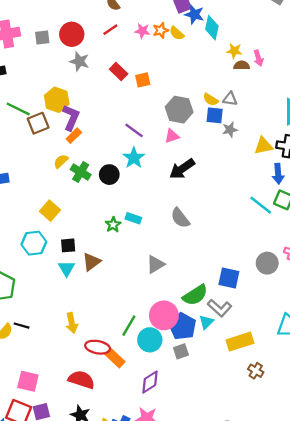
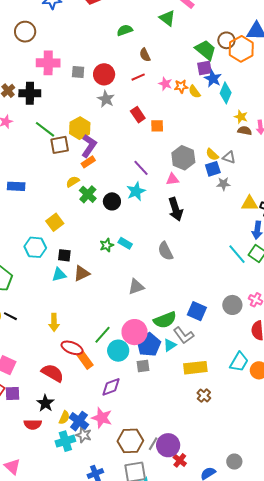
blue square: (215, 115) -> (213, 169), turned -35
black arrow: (182, 169) -> (176, 209), turned -85
cyan triangle: (67, 268) -> (59, 275), turned 35

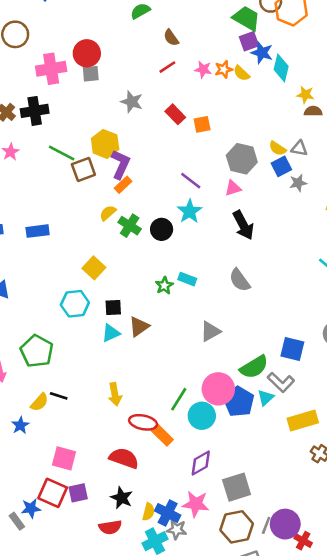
red circle: (104, 74) -> (87, 53), moved
gray square: (143, 366) -> (237, 487), moved, size x1.6

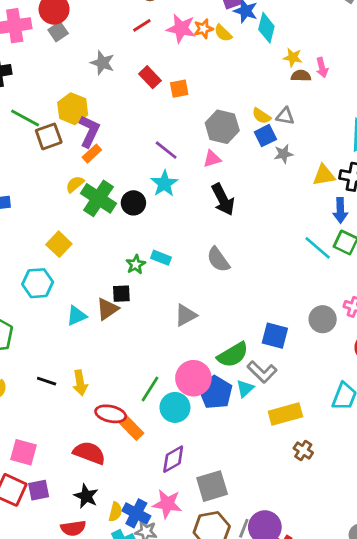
pink star: (203, 69) -> (181, 28), size x1.5
gray square: (91, 74) -> (58, 32), turned -30
green cross: (130, 226) -> (98, 198), size x1.4
black square: (113, 307) -> (121, 294), moved
black line: (59, 396) -> (47, 381), moved

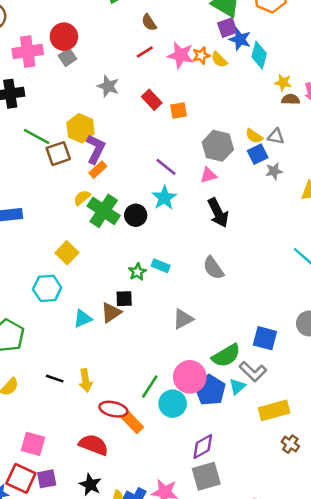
purple diamond: (173, 459) -> (203, 447), moved

